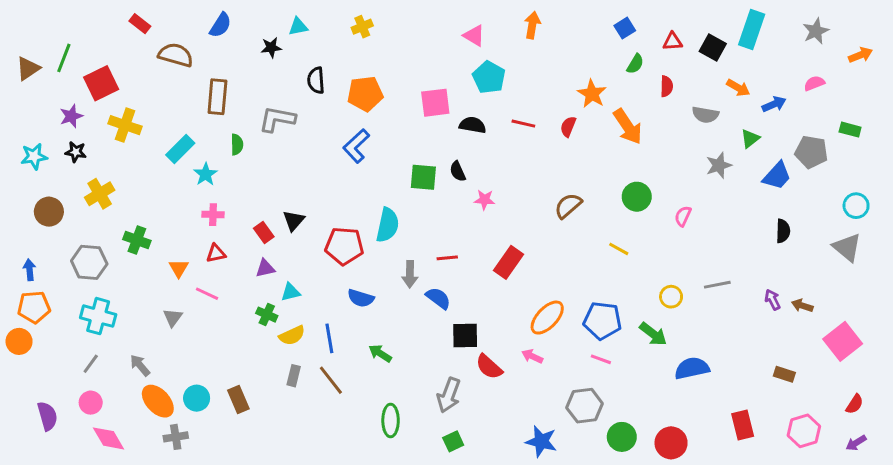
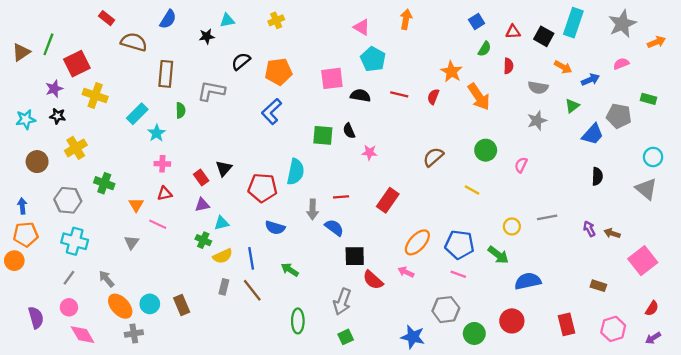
gray star: (816, 31) -> (622, 24), size x1.4
black semicircle: (316, 80) -> (241, 61), turned 54
gray star: (719, 165) -> (537, 121), moved
red circle: (671, 443) -> (512, 321), moved

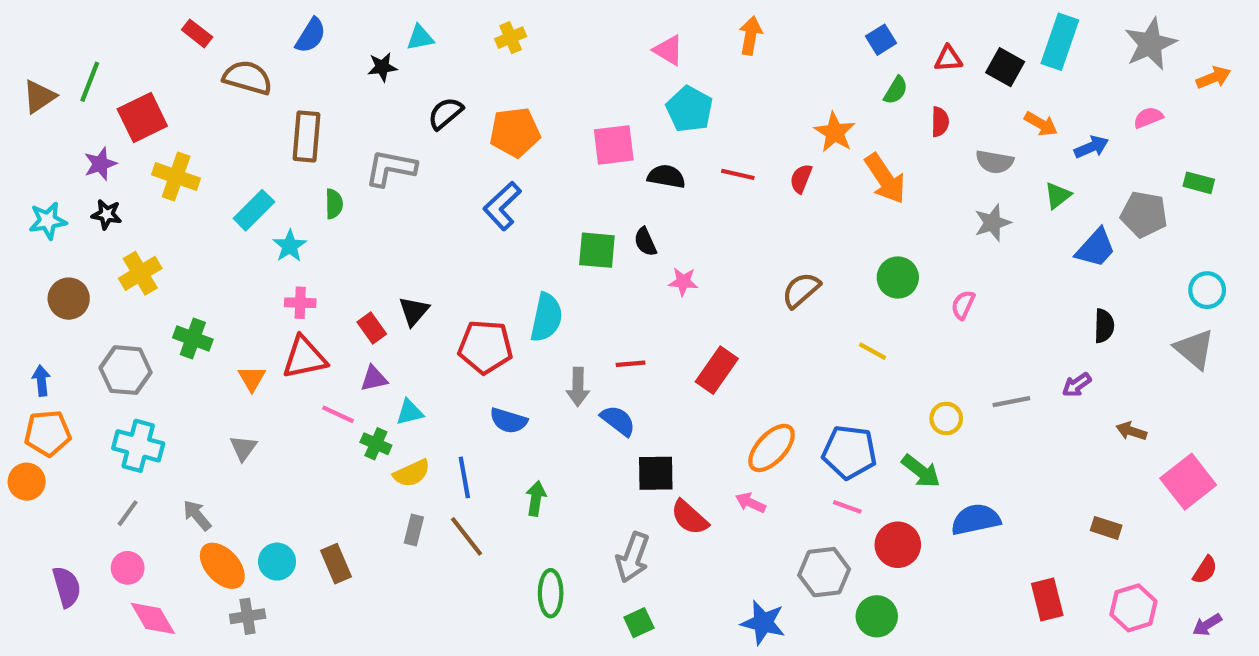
red triangle: (165, 193) -> (304, 357), size x1.6
pink line: (158, 224) -> (338, 414), moved
purple arrow: (589, 229) -> (1077, 385), moved, turned -98
green arrow: (290, 270) -> (536, 498), turned 66
red circle: (512, 321) -> (898, 545), moved

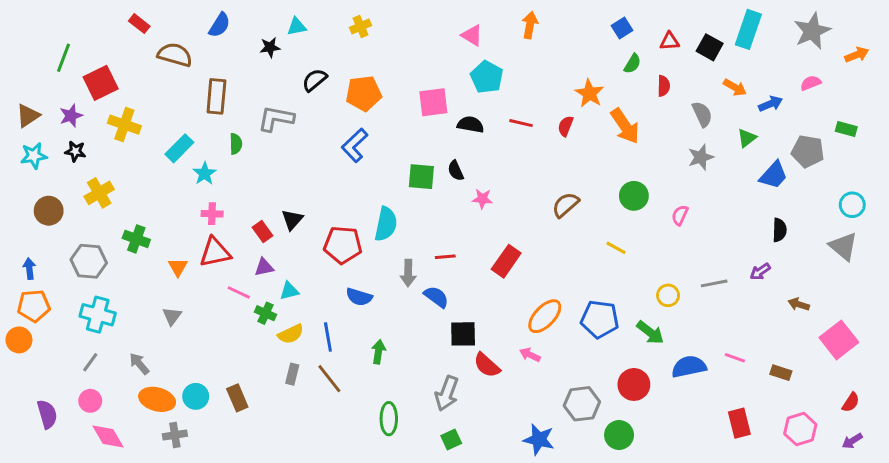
brown triangle: (39, 97) -> (28, 116), moved
gray semicircle: (995, 162) -> (702, 114), turned -125
pink line: (847, 507) -> (735, 358), moved
orange ellipse: (222, 566) -> (157, 399), turned -32

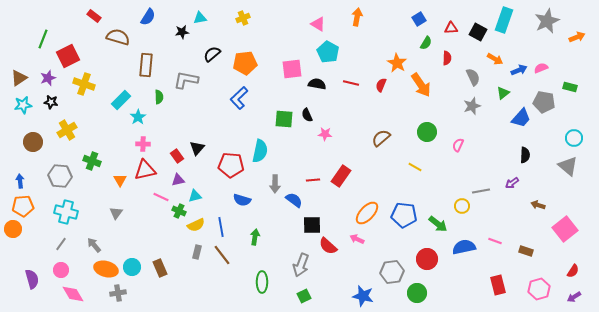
pink semicircle: (811, 83) -> (541, 68), moved
red line: (445, 257) -> (313, 180), moved
yellow circle: (668, 295) -> (462, 206), moved

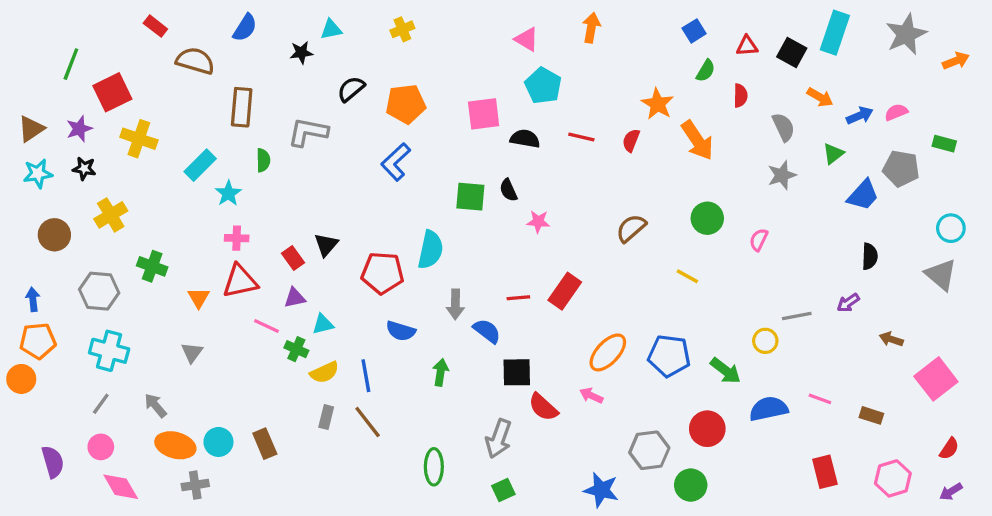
green arrow: (255, 237) -> (440, 372), moved

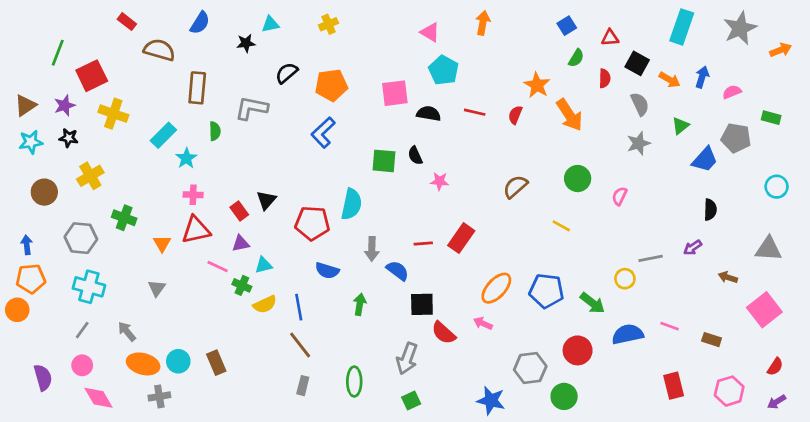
black square: (792, 53) -> (637, 63), moved
blue arrow: (860, 115) -> (702, 77), moved, turned -50
gray triangle: (941, 275) -> (768, 249), moved, turned -36
gray rectangle: (326, 417) -> (303, 386), moved

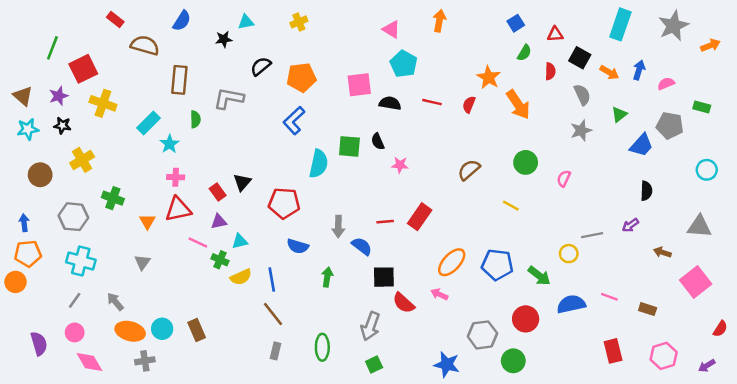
brown triangle: (25, 105) -> (23, 96), turned -45
cyan semicircle: (352, 204) -> (319, 164), moved
red semicircle: (775, 367) -> (720, 329), moved

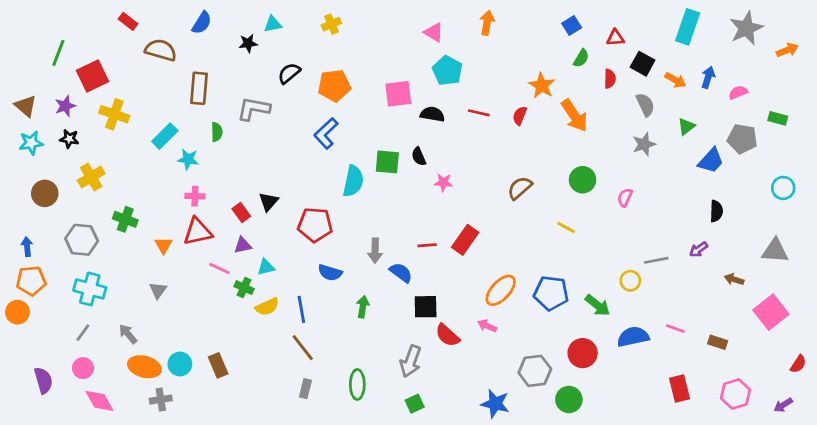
cyan star: (170, 144) -> (188, 159), turned -30

